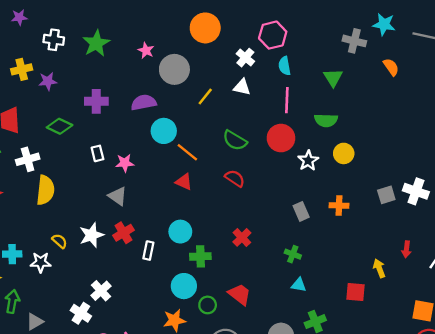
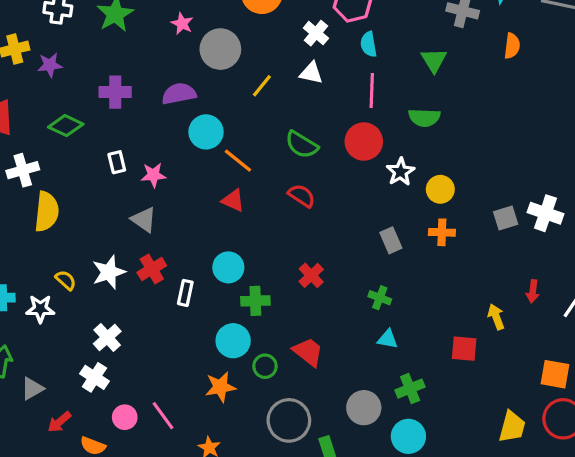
orange semicircle: (391, 67) -> (512, 46), turned 42
yellow circle: (344, 153) -> (440, 189), moved
white cross: (101, 291) -> (107, 338), moved

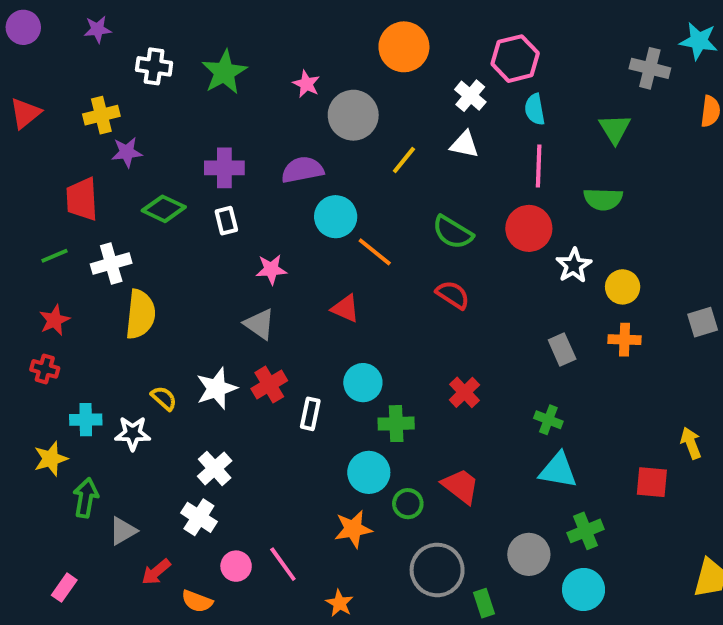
purple star: (50, 65) -> (127, 152), moved
white rectangle: (117, 162) -> (226, 221), moved
red triangle: (233, 200) -> (345, 308), moved
cyan triangle: (388, 339) -> (558, 470), size x1.5

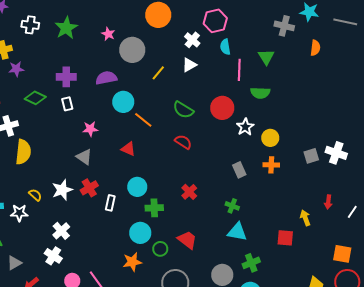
white triangle: (464, 144) -> (189, 65), turned -42
pink line: (539, 166) -> (239, 70), moved

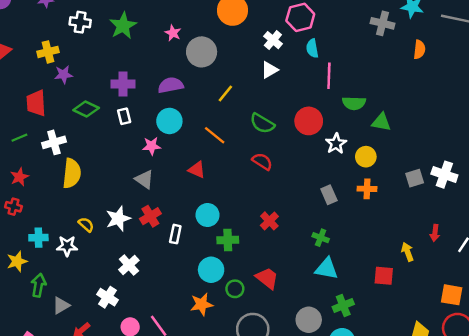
green triangle: (266, 57) -> (381, 122), moved, turned -48
yellow line: (158, 73) -> (225, 94), moved
cyan circle: (123, 102) -> (169, 121), moved
white cross: (61, 231) -> (129, 265), moved

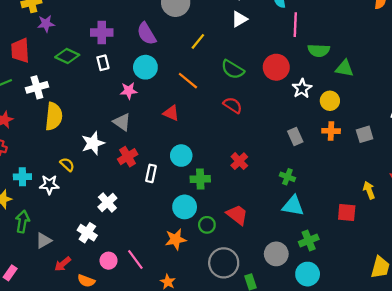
purple semicircle: (171, 85) -> (147, 34), turned -110
gray square: (415, 178) -> (365, 134), moved
white star: (118, 219) -> (93, 143), moved

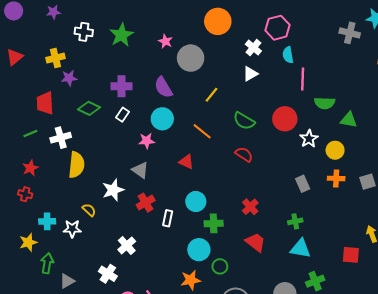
white rectangle: (103, 63) -> (123, 115), turned 48
green cross: (287, 177) -> (295, 221), turned -32
red trapezoid: (237, 215) -> (255, 242), moved

